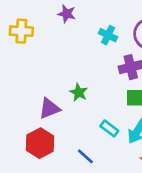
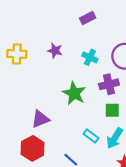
purple star: (67, 14) -> (55, 51), moved
green star: (79, 92) -> (74, 93), moved, size x1.5

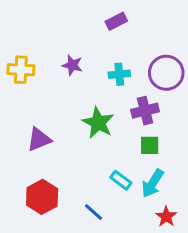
cyan cross: (90, 57) -> (119, 74), turned -32
purple triangle: (40, 119) -> (39, 139), moved

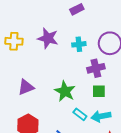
purple star: (72, 65) -> (48, 38), size x1.5
green star: (98, 123) -> (65, 91), moved
cyan arrow: (153, 183) -> (101, 116), turned 48

